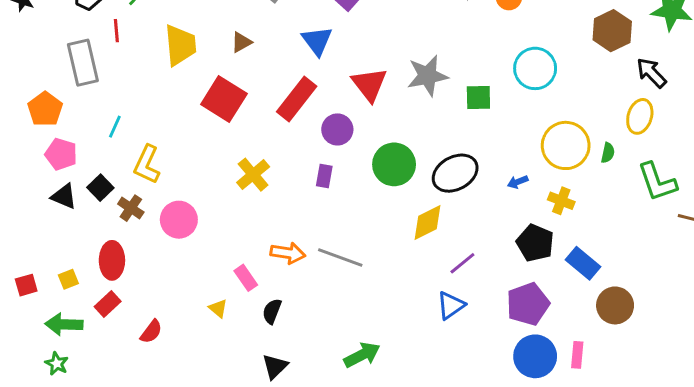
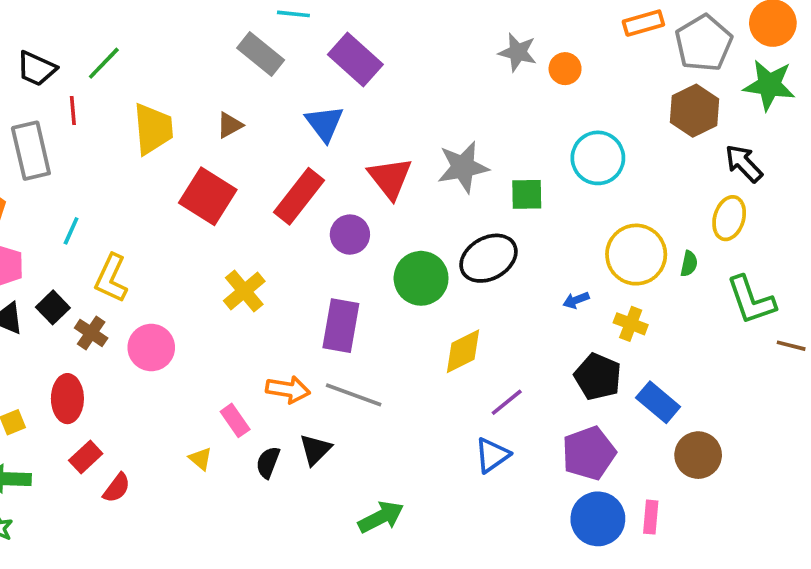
black ellipse: (455, 173) -> (488, 258), moved
purple rectangle: (324, 176) -> (341, 326), moved, size x1.8
red rectangle: (108, 304) -> (86, 457), moved
black triangle: (275, 367) -> (315, 450), moved

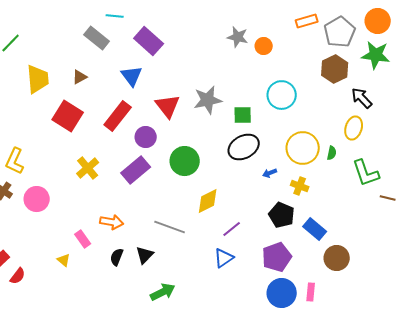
black ellipse: (488, 258) -> (244, 147), moved
purple rectangle: (341, 326) -> (136, 170), moved, turned 40
gray line: (354, 395) -> (170, 227), moved
black triangle: (315, 450) -> (145, 255), moved
black semicircle: (268, 462) -> (117, 257), moved

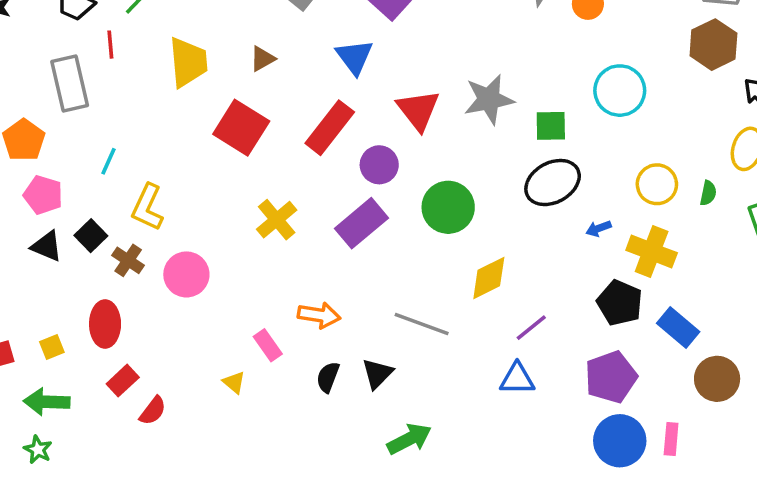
yellow circle: (303, 148) -> (657, 184), size x0.7
yellow cross: (300, 186) -> (652, 251), size x1.5
blue triangle: (224, 258) -> (517, 379), turned 35

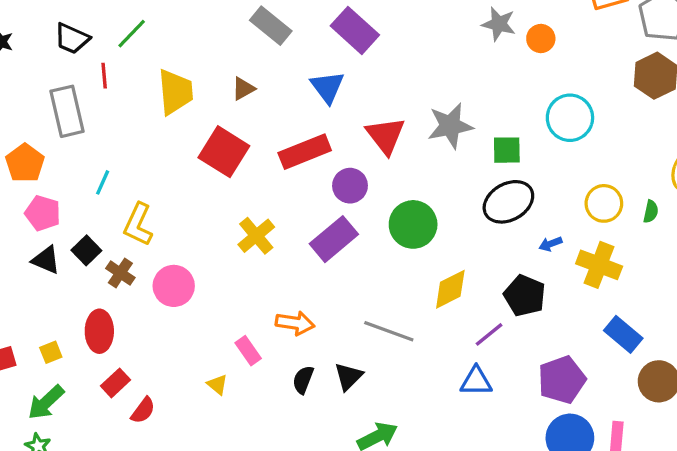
red rectangle: (330, 128) -> (305, 152), turned 30
black pentagon: (620, 303) -> (525, 296), moved
green arrow: (47, 402) -> (46, 402), turned -45

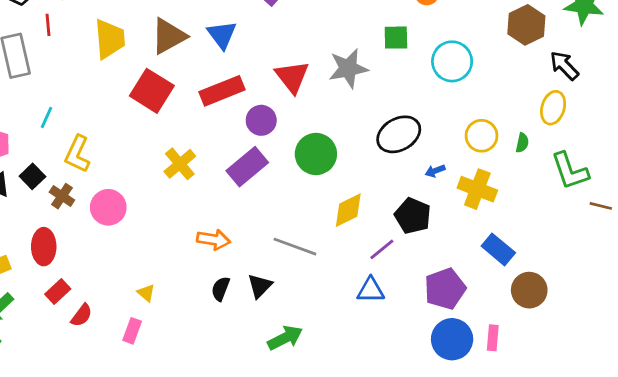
blue triangle: (327, 87) -> (222, 35), moved
brown triangle: (243, 89) -> (169, 36), size x1.8
green square: (507, 150) -> (396, 38), moved
pink rectangle: (248, 351) -> (132, 331), moved, turned 55

